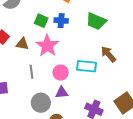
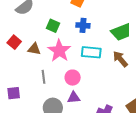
blue cross: (61, 21) -> (83, 25), moved
green trapezoid: (96, 21) -> (121, 32), moved, turned -45
cyan rectangle: (87, 66) -> (91, 52), moved

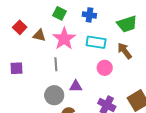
gray line: (44, 77) -> (56, 64), moved
pink circle: (73, 78) -> (105, 68), moved
purple square: (14, 93) -> (17, 68), moved

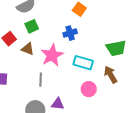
green square: (59, 13) -> (32, 26), moved, turned 32
blue cross: (89, 15) -> (70, 33), moved, turned -32

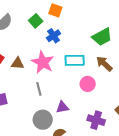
green square: (32, 26) -> (36, 21), moved

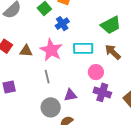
purple cross: (96, 120) -> (102, 92), moved

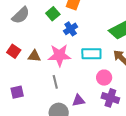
pink star: (51, 50) -> (59, 55), turned -30

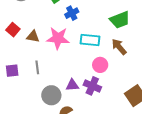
gray line: (55, 82) -> (37, 67), moved
purple cross: (110, 98) -> (92, 86), moved

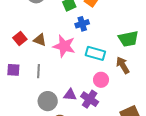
red square: (13, 30) -> (20, 38), moved

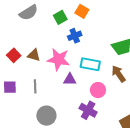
purple triangle: (70, 95) -> (70, 79), moved

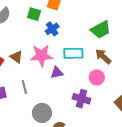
green square: (60, 17) -> (34, 14), turned -32
brown triangle: (34, 55) -> (16, 57), turned 32
pink circle: (98, 90) -> (97, 77), moved

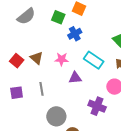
cyan rectangle: (73, 53) -> (94, 60), turned 30
pink star: (41, 56) -> (62, 59), size x0.6

